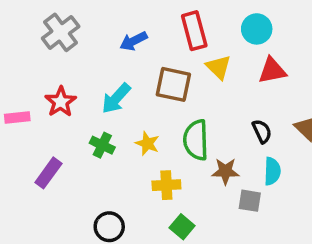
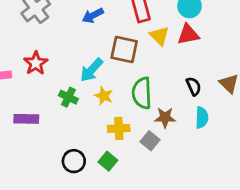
red triangle: (272, 71) -> (188, 35), moved
cyan arrow: (116, 98) -> (92, 70), moved
purple rectangle: (48, 173) -> (26, 119), turned 55
gray square: (250, 201) -> (150, 141), moved, turned 30
green square: (182, 227) -> (108, 161), moved

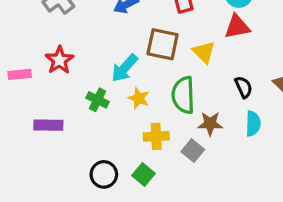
yellow triangle: (160, 36) -> (204, 52), moved

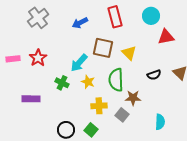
red triangle: (237, 27) -> (166, 37), moved
pink rectangle: (20, 74) -> (13, 59), moved
black semicircle: (244, 87) -> (154, 75), turned 96
cyan semicircle: (253, 124) -> (160, 122), moved

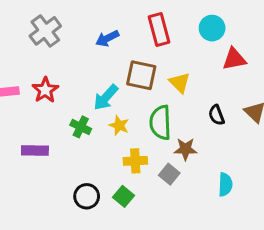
black semicircle: (154, 75) -> (216, 115), turned 88

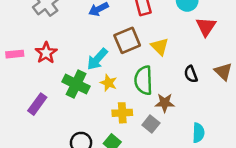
red triangle: (234, 59) -> (206, 27), turned -45
brown square: (141, 75) -> (127, 40), turned -35
green cross: (81, 127) -> (76, 84), size x1.5
purple rectangle: (35, 151) -> (37, 104), turned -55

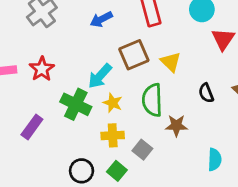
yellow cross: (122, 113) -> (113, 135), moved
gray square: (151, 124) -> (142, 150), moved

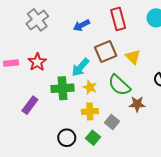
green semicircle: (152, 100) -> (119, 85), turned -45
green cross: (76, 104) -> (63, 88), turned -30

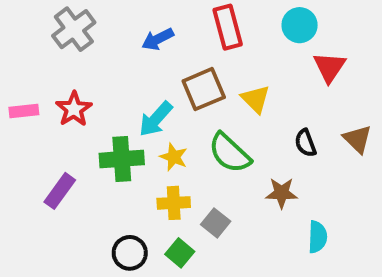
brown star: (137, 104) -> (282, 193), moved

